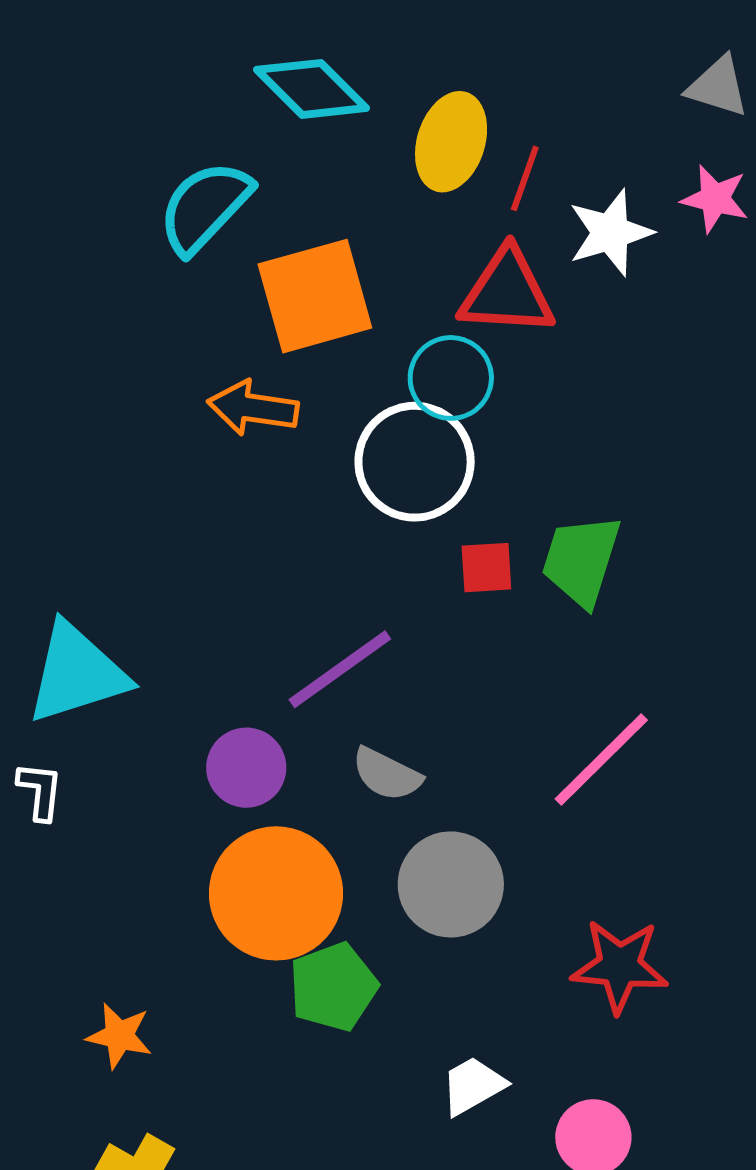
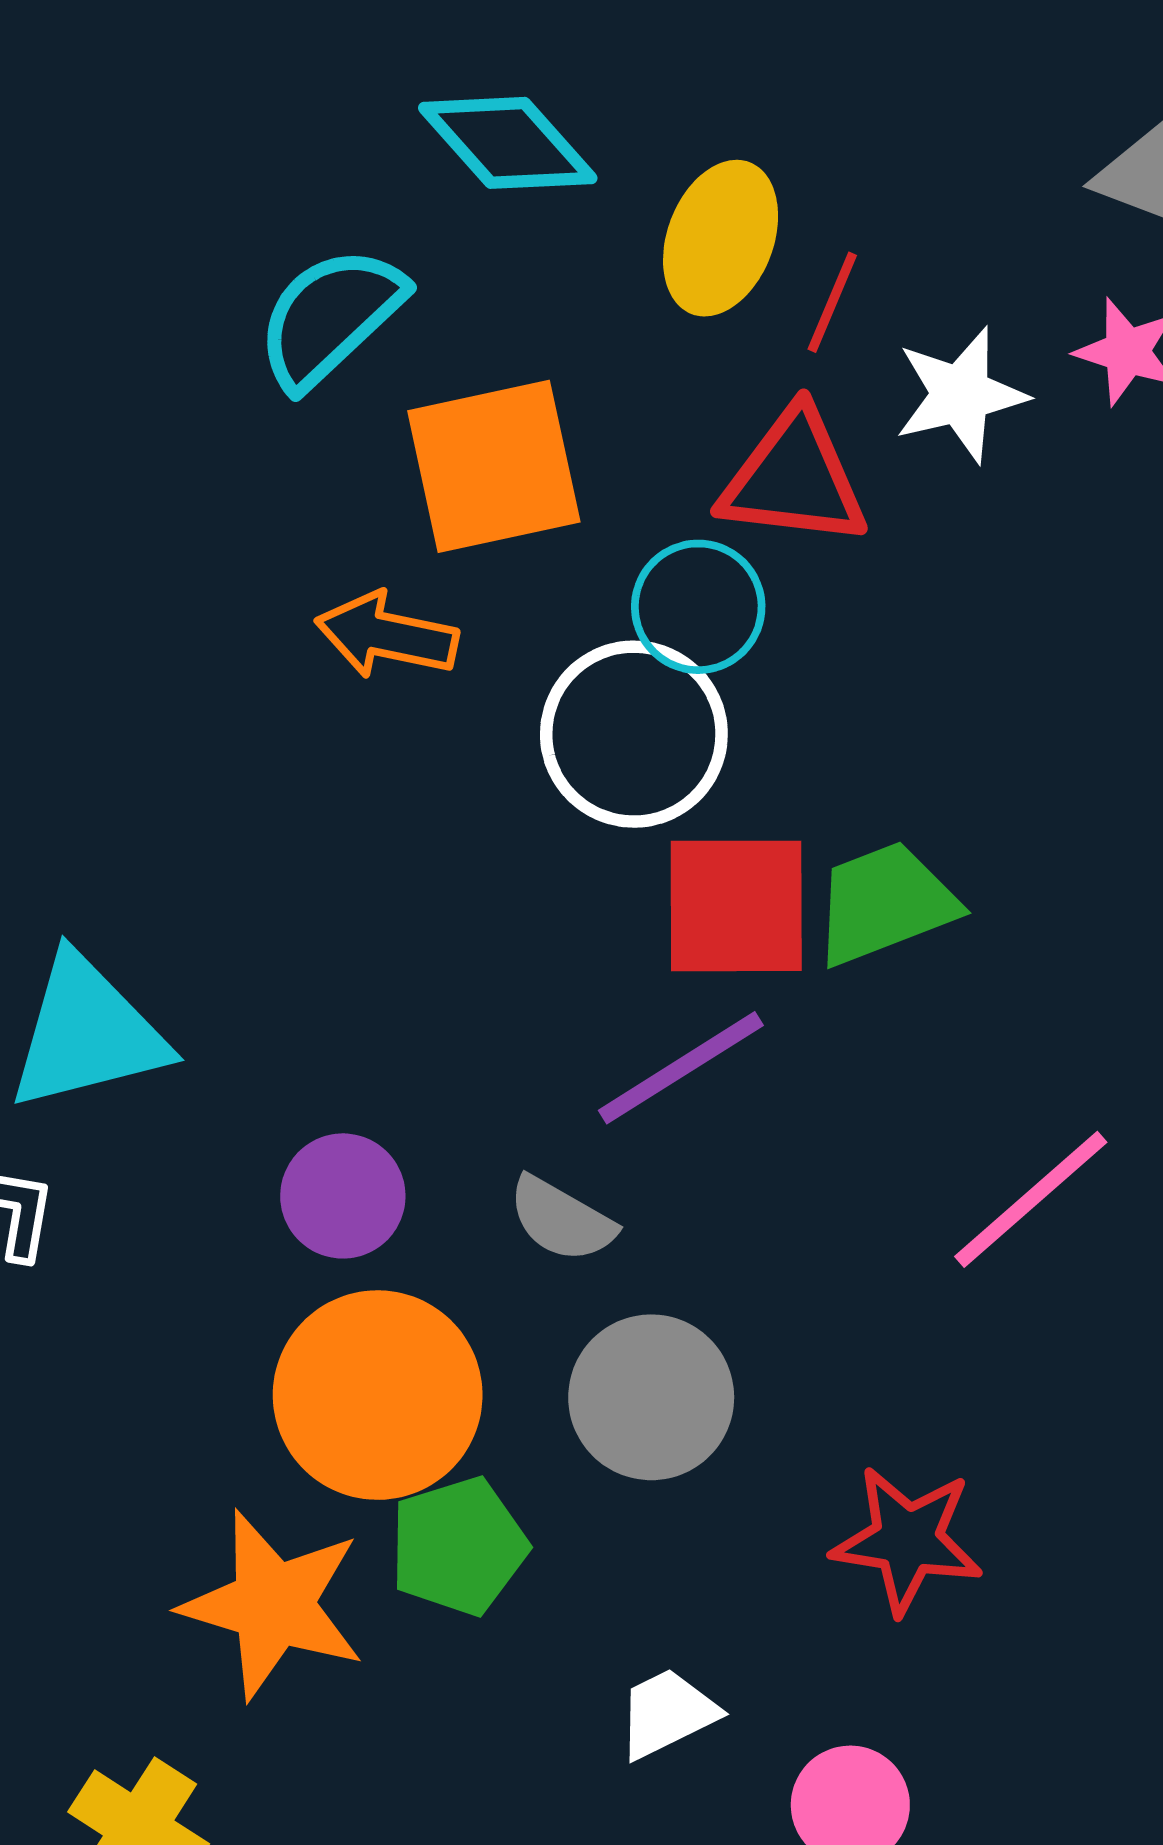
green trapezoid: (581, 560) -> (885, 903), turned 48
red square: (486, 568) -> (736, 906), size x1.8
purple line: (340, 669) -> (681, 1068), moved
pink line: (601, 760) -> (1031, 1199), moved
orange star: (119, 1036) -> (273, 1605), moved, size x1.8

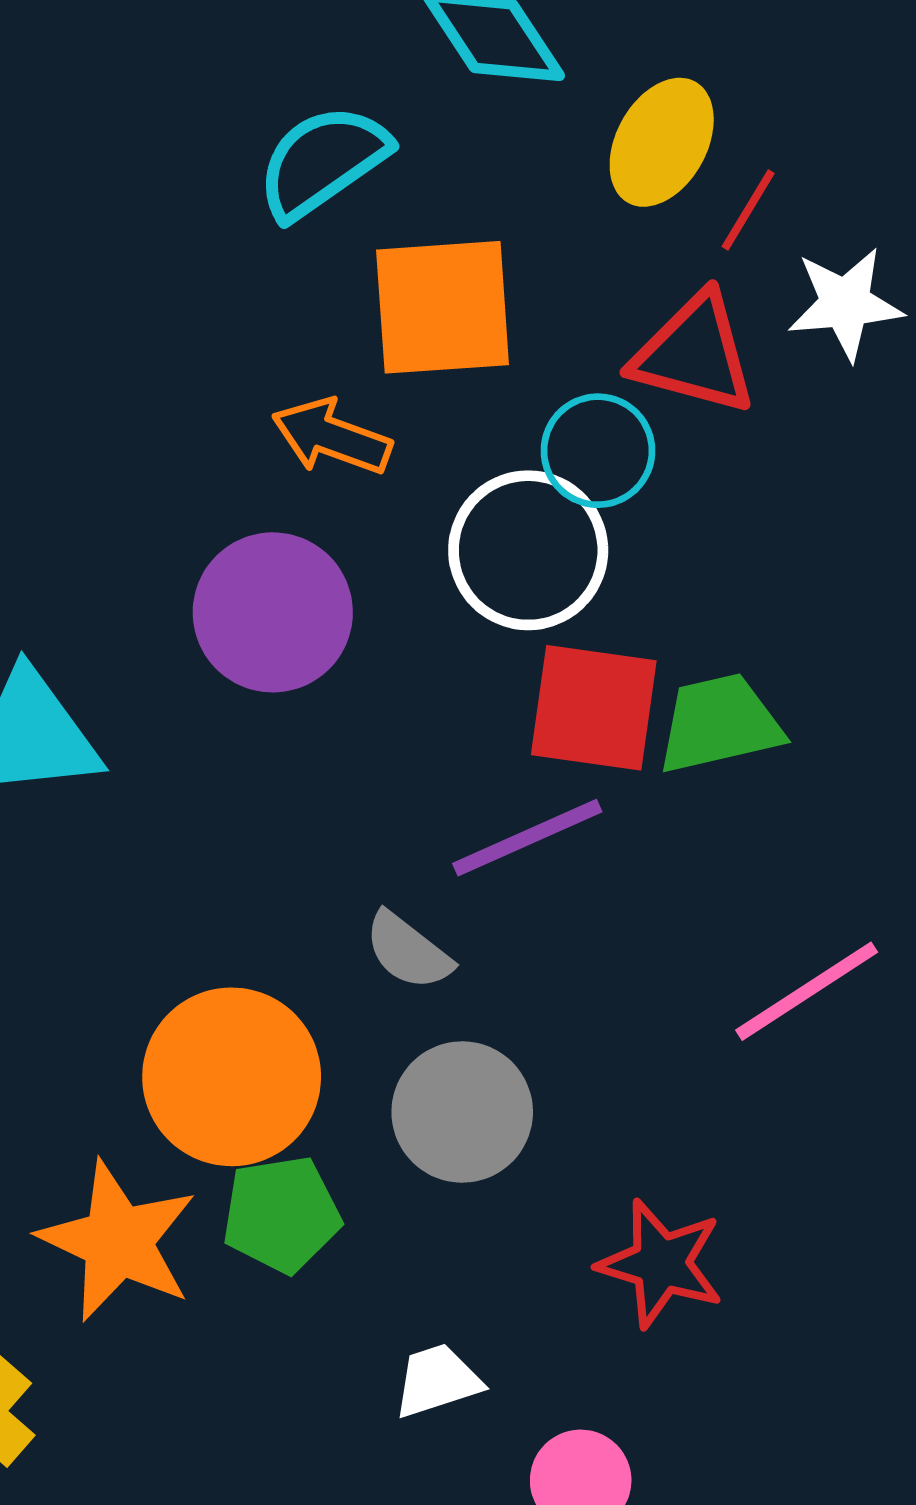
purple circle: (343, 1196) -> (273, 612), moved, size x1.5

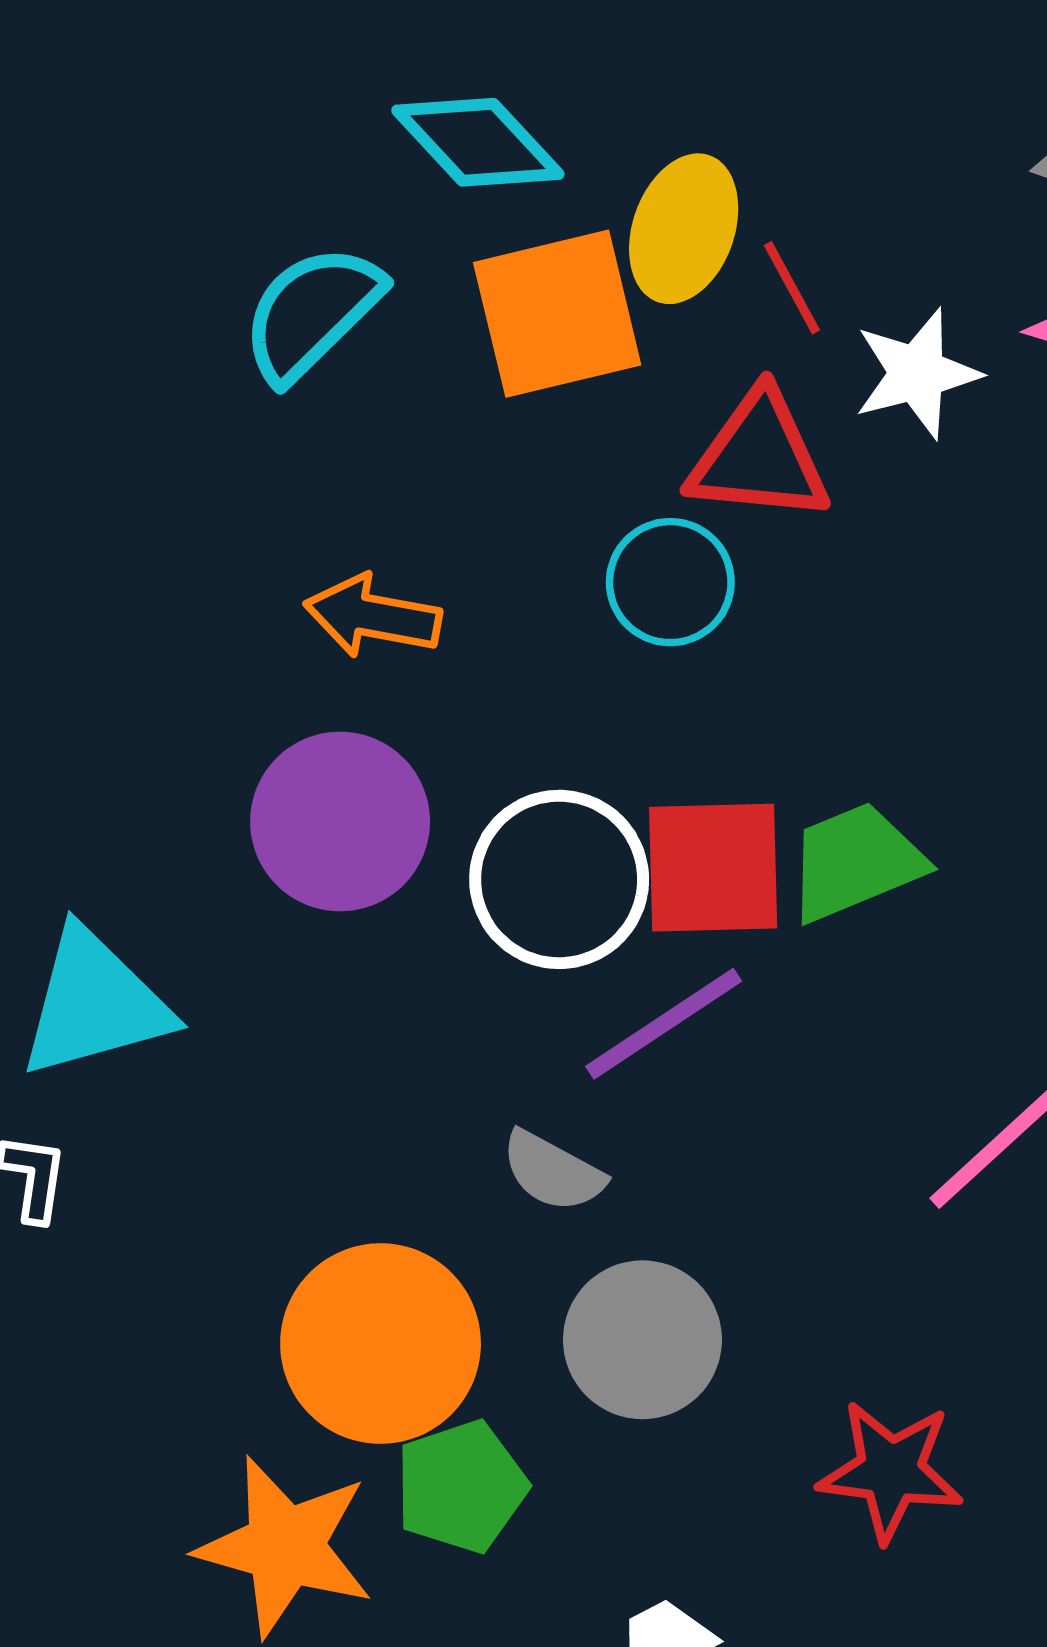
red line: (748, 210) -> (792, 288), turned -50
orange square: (443, 307) -> (557, 314), moved
white circle: (528, 550) -> (559, 879), moved

